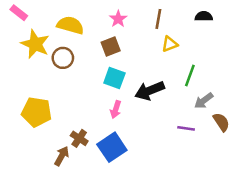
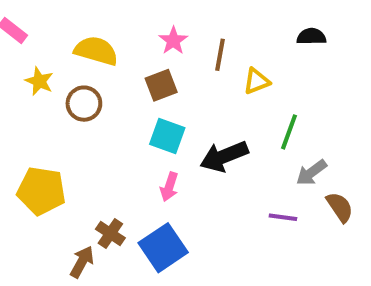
brown line: (158, 19) -> (220, 55), moved
yellow star: (35, 44) -> (39, 81), size x0.6

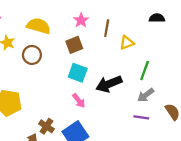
gray arrow: (311, 173) -> (146, 95), moved
pink arrow: (169, 187) -> (79, 101), turned -56

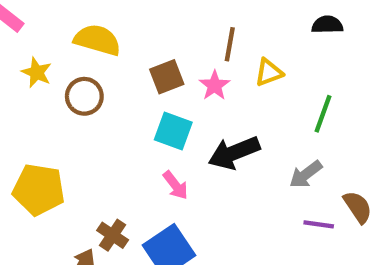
pink star: (81, 20) -> (215, 85), moved
green line: (145, 71) -> (323, 114), moved
purple line: (141, 117) -> (319, 224), moved

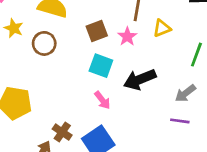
purple line: (319, 224) -> (180, 121), moved

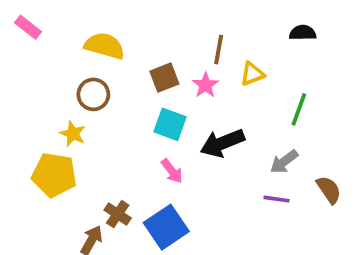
yellow star: (14, 28) -> (73, 134), moved

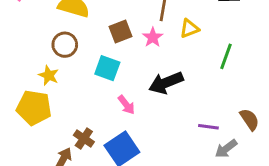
cyan square: (170, 124) -> (107, 68), moved
gray arrow: (284, 162) -> (226, 149), moved

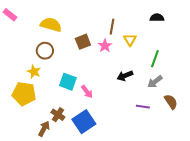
yellow triangle: (189, 29) -> (130, 40), turned -40
cyan square: (107, 68) -> (68, 82), moved
black arrow: (166, 83) -> (125, 76), moved, size x0.7
gray arrow: (226, 149) -> (155, 82), moved

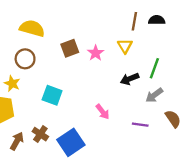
brown line: (112, 27) -> (134, 21), moved
black arrow: (125, 76) -> (130, 79), moved
pink arrow: (87, 92) -> (103, 112), moved
brown arrow: (44, 129) -> (17, 141), moved

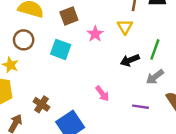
brown square: (70, 48) -> (69, 16), moved
cyan square: (52, 95) -> (61, 49), moved
brown cross: (40, 134) -> (41, 104), moved

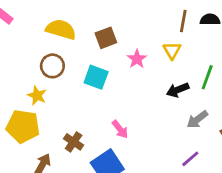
gray arrow: (155, 77) -> (197, 119), moved
pink arrow: (102, 94) -> (120, 129), moved
purple line: (141, 107) -> (190, 159), moved, turned -49

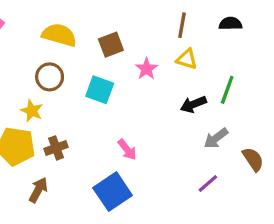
brown line: (183, 21) -> (182, 25), moved
yellow triangle: (172, 50) -> (187, 59), turned -42
brown cross: (74, 142) -> (56, 148), moved, turned 36

